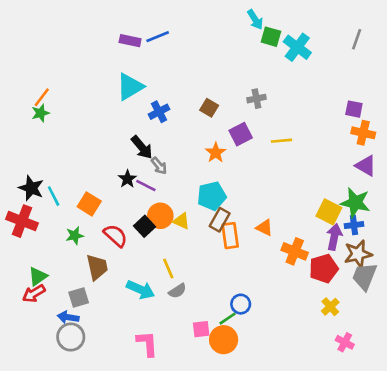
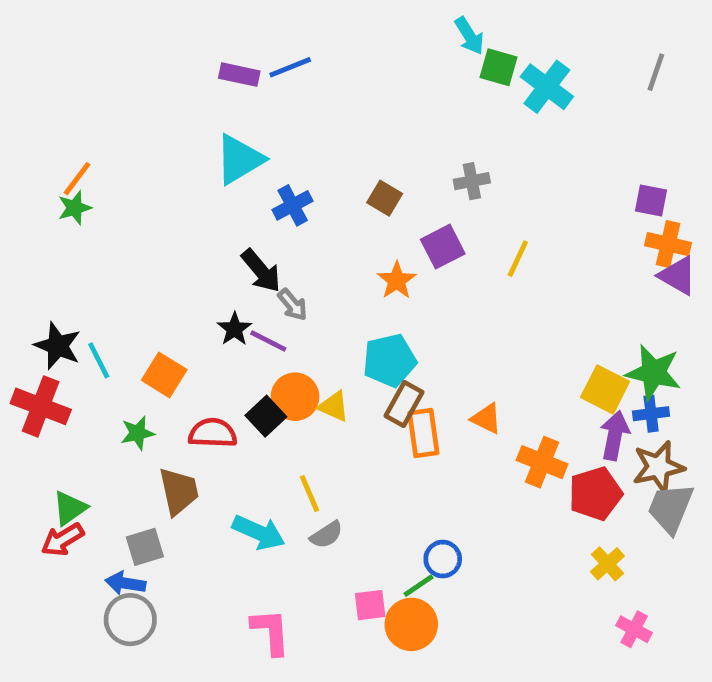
yellow line: (282, 141) -> (518, 259), turned -60
purple triangle: (366, 166) -> (678, 276), moved
red semicircle: (116, 236) -> (213, 433), turned -40

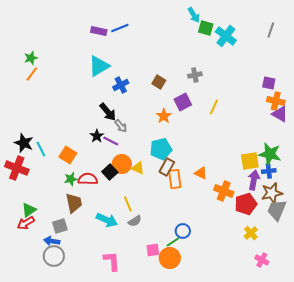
green star: (75, 208) -> (31, 58), moved
yellow square: (605, 389) -> (250, 161), turned -36
green star: (138, 433) -> (71, 179), moved

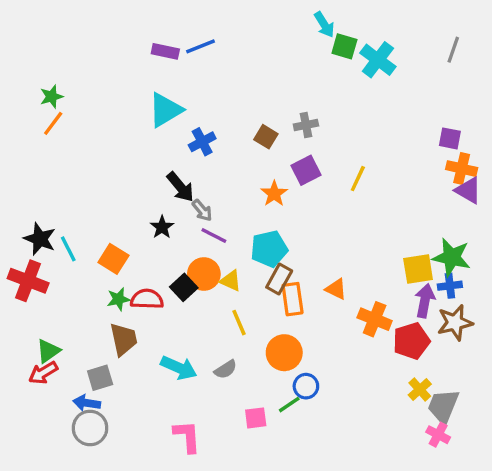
gray cross: (195, 75) -> (306, 125), moved
purple line: (111, 141) -> (214, 236), moved
yellow line: (128, 204) -> (239, 323), moved
gray trapezoid: (277, 210) -> (443, 406), moved
orange circle: (170, 258) -> (284, 353), moved

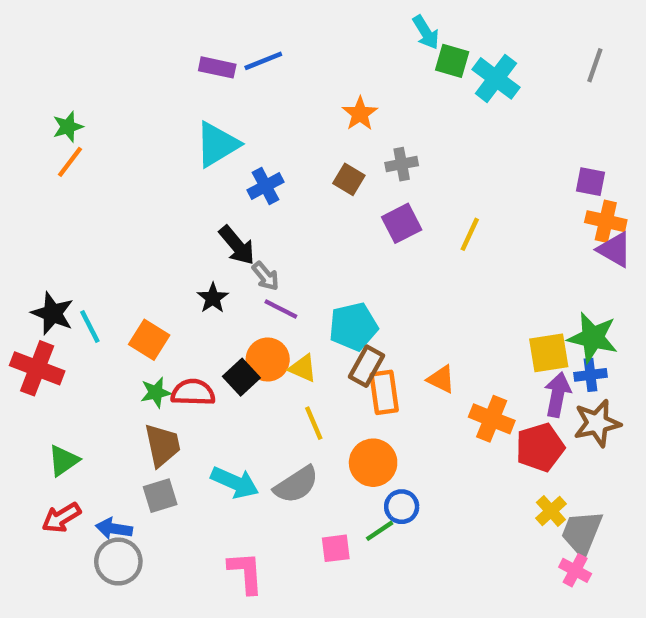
orange star: (274, 194) -> (360, 114), moved
gray semicircle: (226, 369) -> (296, 485), size x1.5
red arrow: (43, 373) -> (61, 518), moved
gray square: (100, 378) -> (160, 496), moved

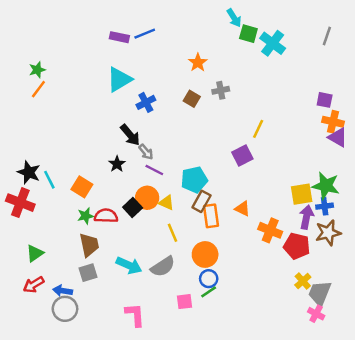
purple square: (402, 223) -> (242, 156), moved
red pentagon: (540, 447) -> (297, 246), turned 30
blue circle: (402, 507) -> (209, 279), moved

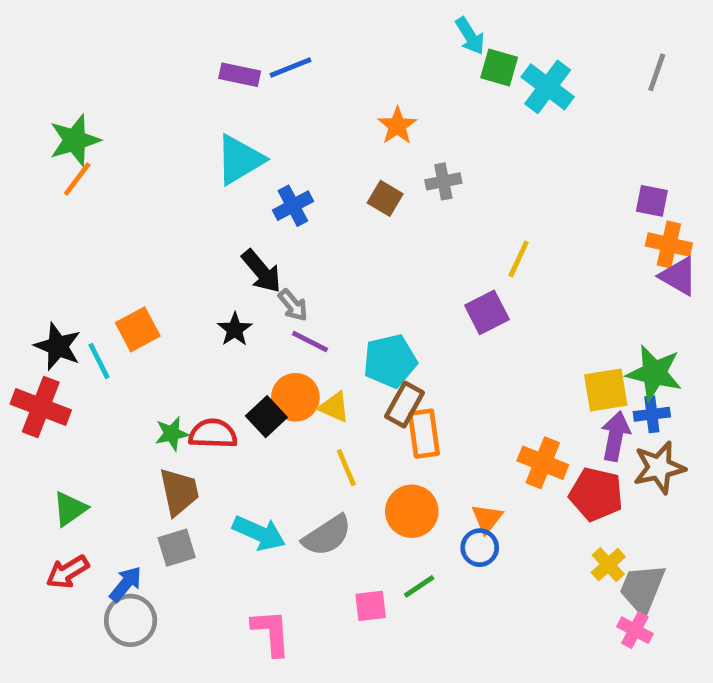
green star: (37, 70) -> (75, 140), size x1.5
orange square: (82, 187) -> (138, 329), moved, turned 30
orange triangle: (242, 209) -> (487, 519), moved, turned 42
blue circle: (209, 279) -> (480, 548), moved
blue arrow: (63, 291) -> (126, 584), turned 120

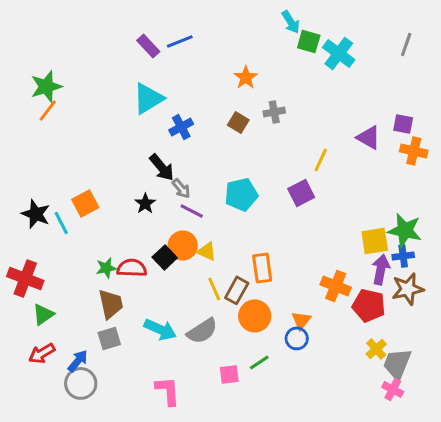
purple rectangle: (240, 75) -> (148, 46), turned 35
purple triangle: (679, 276) -> (369, 138), moved
cyan pentagon: (390, 361) -> (241, 195), moved
brown rectangle: (405, 405) -> (237, 290), moved
red cross: (41, 407) -> (25, 278), moved

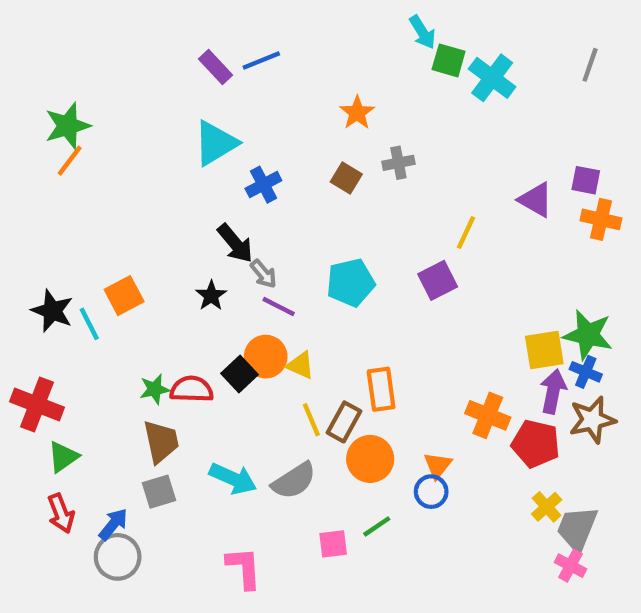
blue cross: (403, 256) -> (586, 372), turned 30
red arrow: (42, 353) -> (61, 513), turned -80

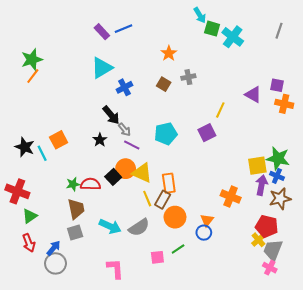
yellow triangle: (300, 365) -> (142, 173), size x1.5
orange rectangle: (381, 389) -> (169, 183), moved
red pentagon: (536, 444) -> (267, 226), moved

